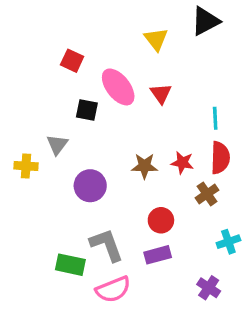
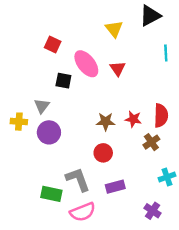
cyan line: (215, 118) -> (166, 53), moved
purple circle: (90, 186) -> (49, 132), moved
red circle: (161, 220) -> (103, 153), moved

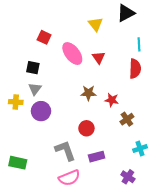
black square: (63, 81) -> (33, 68), moved
red semicircle: (161, 116) -> (135, 69), moved
brown star: (106, 122) -> (88, 93), moved
green rectangle: (51, 194) -> (18, 163), moved

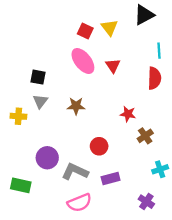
red square: (44, 37) -> (85, 31), moved
brown star: (88, 93) -> (76, 106), moved
purple circle: (41, 111) -> (47, 158), moved
gray L-shape: (65, 151) -> (75, 172), turned -45

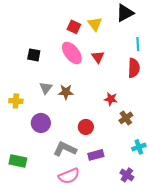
black square: (38, 77) -> (34, 55), moved
gray triangle: (40, 101) -> (46, 88), moved
purple circle: (47, 158) -> (41, 123), moved

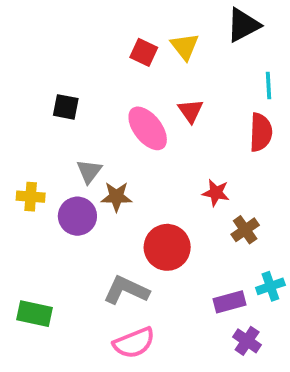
pink ellipse: (72, 53) -> (148, 128), moved
brown star: (66, 92) -> (116, 197), moved
purple circle: (41, 123) -> (77, 216), moved
red circle: (86, 127) -> (167, 247), size x1.5
purple rectangle: (96, 155) -> (230, 302), moved

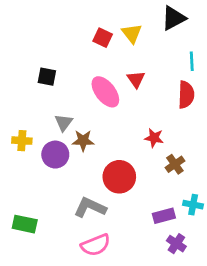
cyan cross: (270, 286) -> (193, 205), turned 30

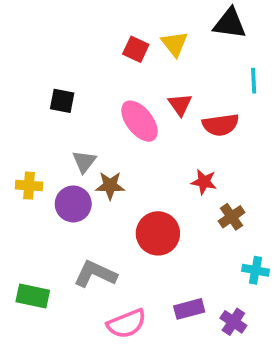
black triangle: (174, 18) -> (230, 23), turned 36
red semicircle: (186, 95) -> (221, 125), moved, turned 80
gray L-shape: (90, 207) -> (95, 274), moved
purple rectangle: (164, 216) -> (189, 309), moved

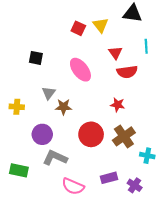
red triangle: (180, 105) -> (115, 53), moved
purple circle: (73, 204) -> (42, 134), moved
brown cross: (232, 217) -> (124, 136), moved, size x1.5
pink semicircle: (127, 324) -> (73, 186), turned 45

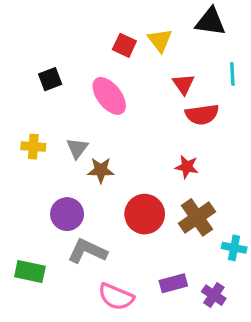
black square: (36, 58) -> (50, 79), moved, turned -32
pink ellipse: (80, 70) -> (109, 96), moved
yellow cross: (17, 107) -> (33, 147), moved

